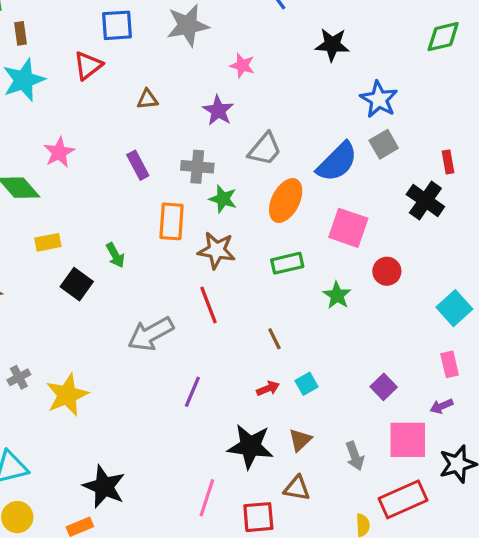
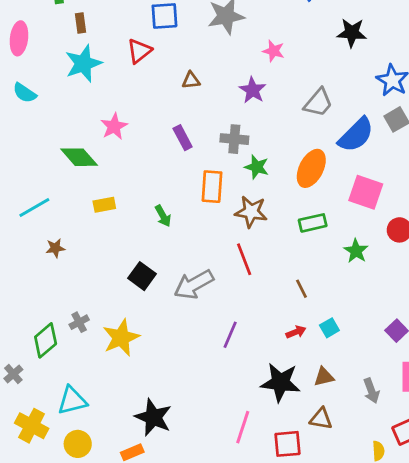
gray trapezoid: (265, 149) -> (318, 103), moved
black square: (77, 284) -> (142, 276), moved
brown triangle: (300, 440) -> (324, 377), turned 30

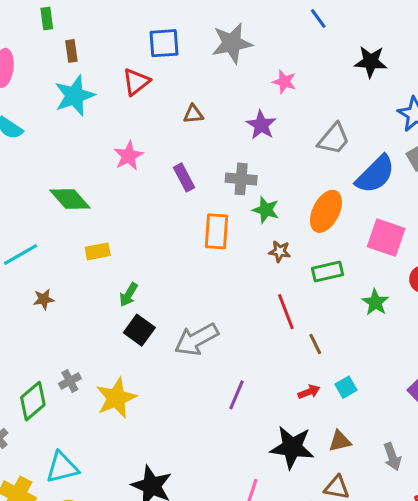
pink star: (114, 126) -> (129, 156), moved
brown star: (251, 212) -> (280, 251), moved, size x0.6
green arrow: (163, 216) -> (129, 295), moved, turned 60
red line: (244, 259) -> (286, 312), moved

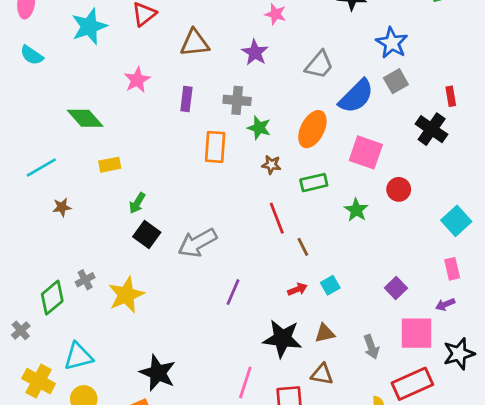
brown triangle: (193, 114) -> (195, 43), size x1.6
purple rectangle: (184, 177) -> (186, 99), turned 35

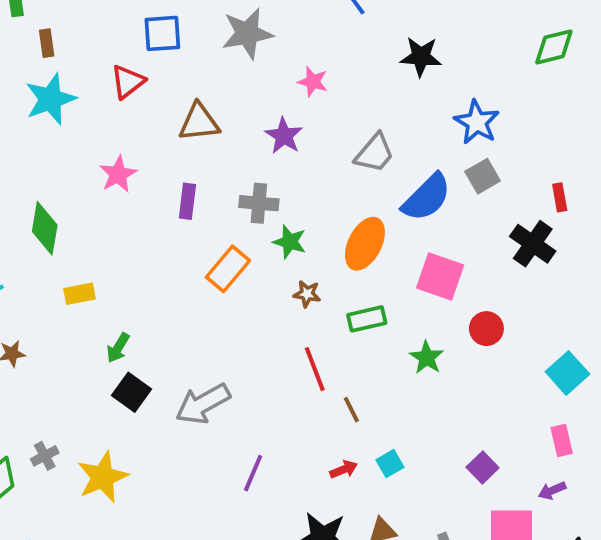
green diamond: (85, 118) -> (45, 228), turned 51
orange rectangle: (215, 147) -> (228, 269), turned 36

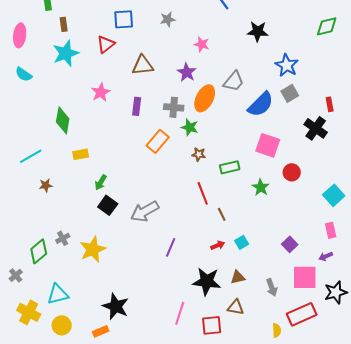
gray star: (247, 33) -> (168, 19), size x0.6
orange ellipse: (365, 244) -> (205, 98), moved

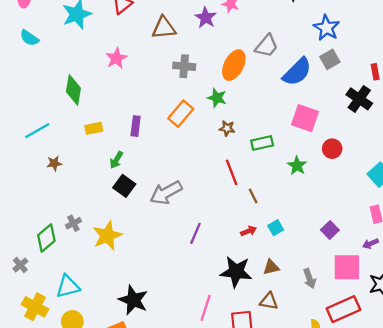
purple star: (187, 72) -> (206, 18), moved
purple rectangle: (137, 106) -> (136, 126), moved
gray cross: (174, 107) -> (184, 66), moved

